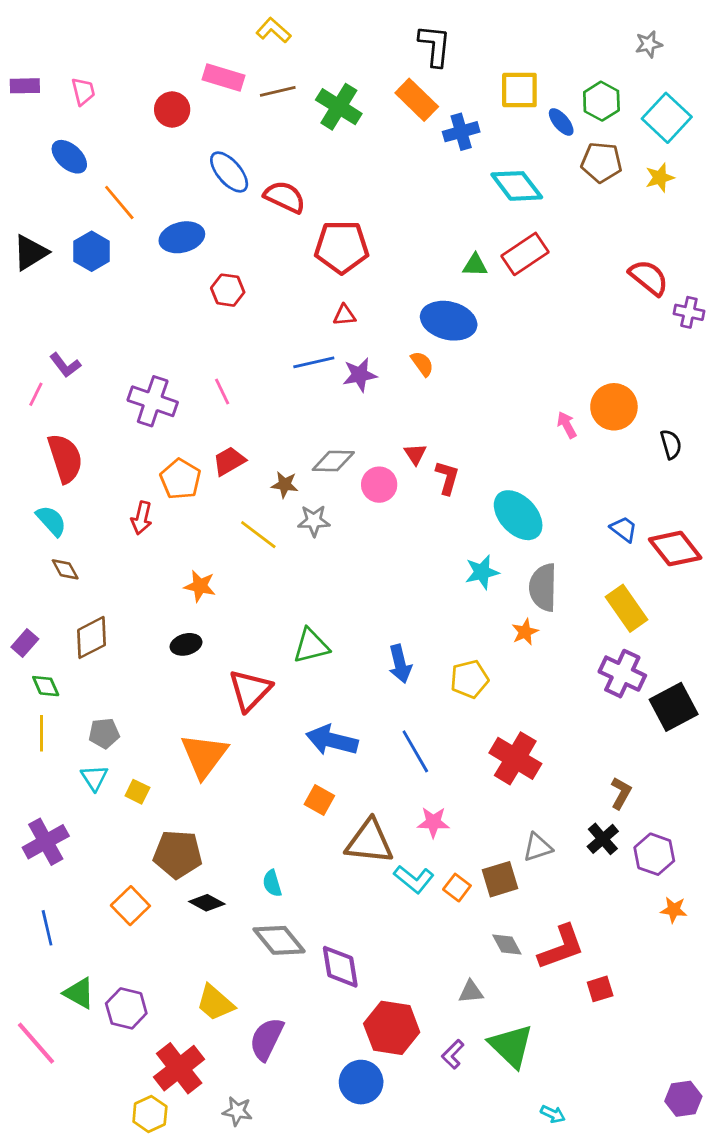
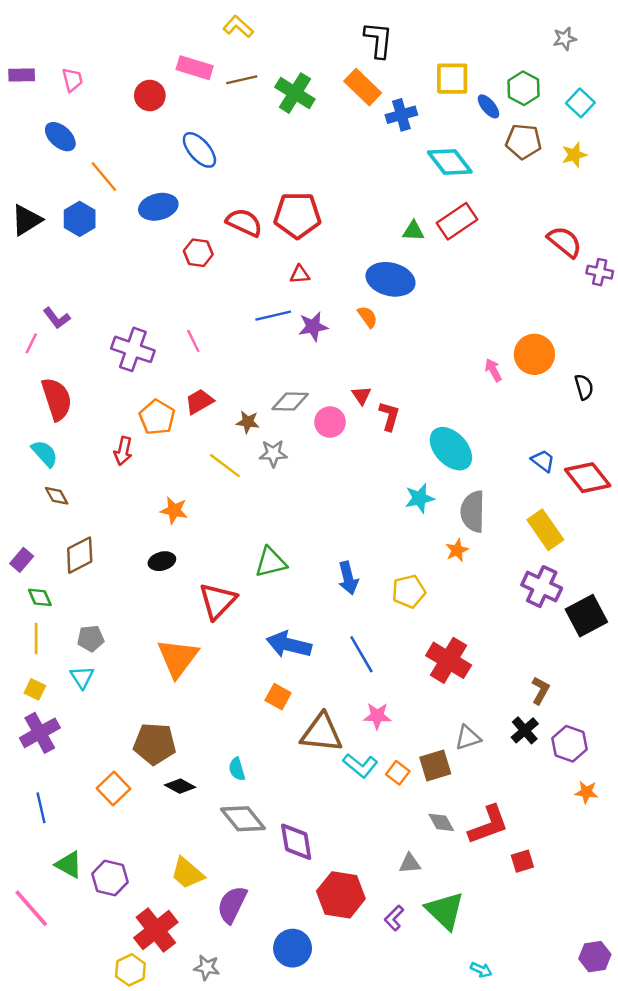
cyan square: (667, 118) -> (580, 103), size x0.7
red semicircle: (285, 197) -> (244, 222), moved
yellow square: (137, 792) -> (35, 689), moved
blue circle: (361, 1082) -> (293, 948), moved

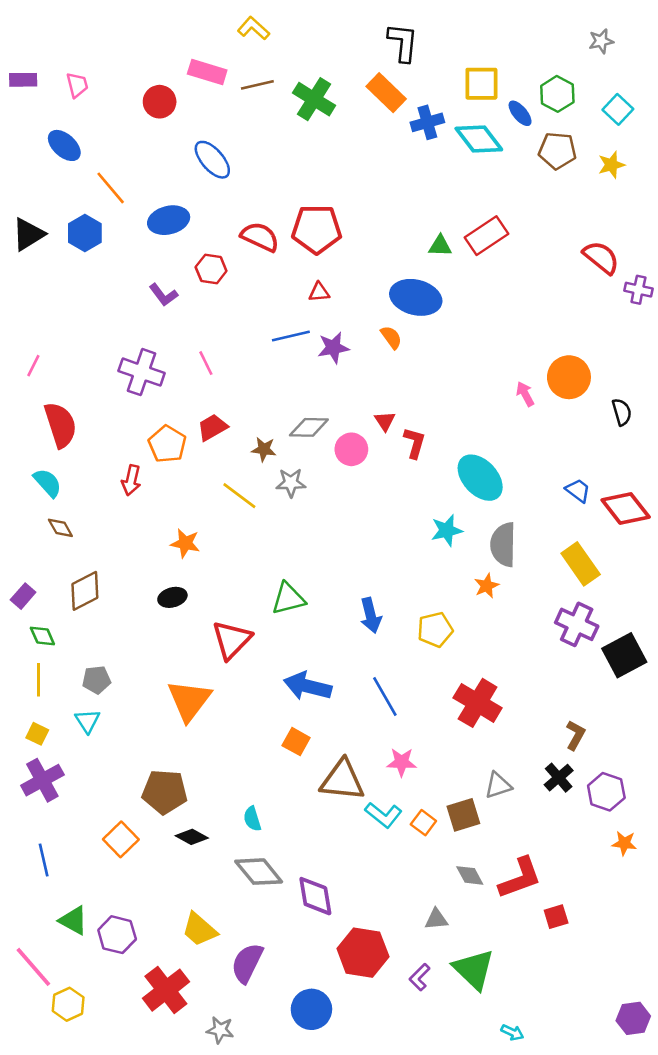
cyan diamond: (450, 162) -> (479, 139), moved
purple L-shape: (57, 318) -> (163, 295), moved
yellow hexagon: (130, 970) -> (68, 1004), moved

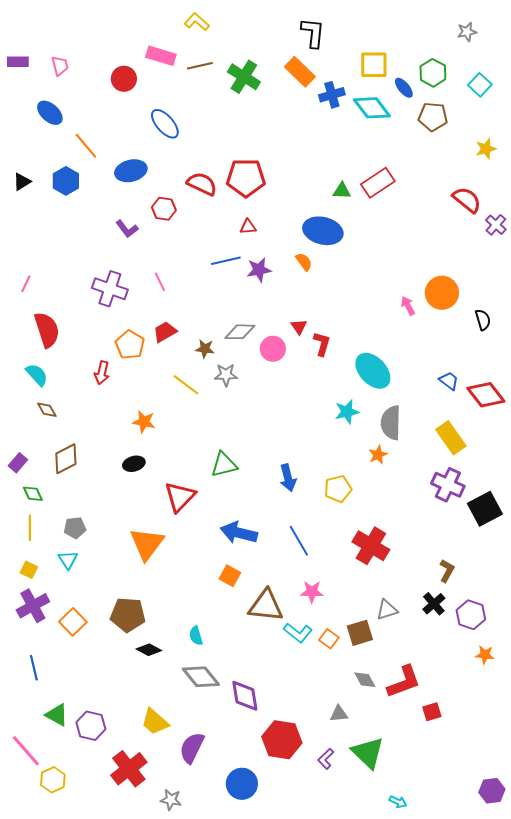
yellow star: (611, 165) -> (486, 149), moved
black triangle: (28, 234) -> (22, 182), size x0.7
purple cross: (638, 290) -> (496, 225), turned 30
orange square: (121, 839) -> (73, 622), moved

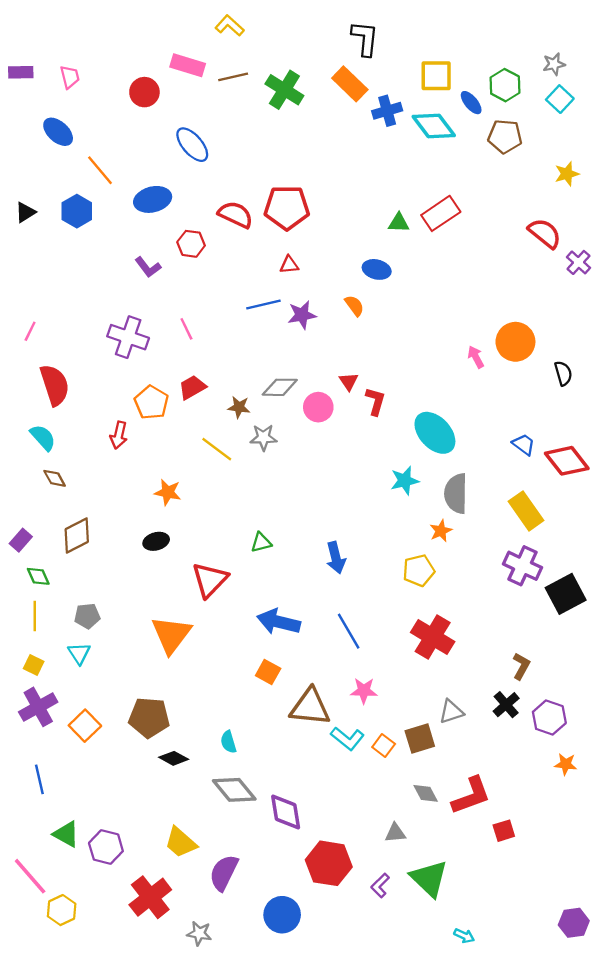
gray star: (467, 32) -> (554, 64), moved
blue ellipse: (323, 231) -> (377, 269), size x0.6
green triangle: (224, 465) -> (261, 542), size x0.7
yellow pentagon: (338, 489) -> (419, 570), moved

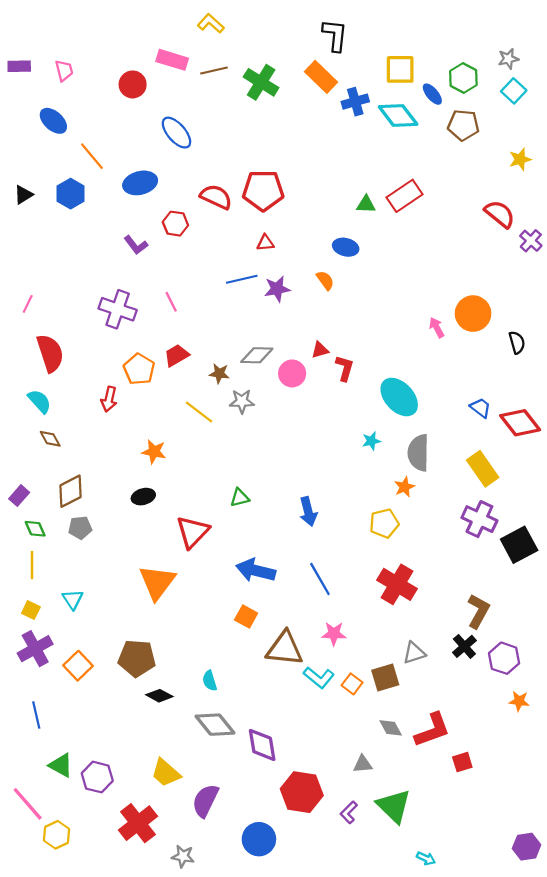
red triangle: (349, 381) -> (320, 350), turned 48
cyan star: (405, 481) -> (371, 441), size x0.7
gray pentagon: (87, 616) -> (80, 528), moved
brown L-shape: (521, 666) -> (478, 611), size x1.4

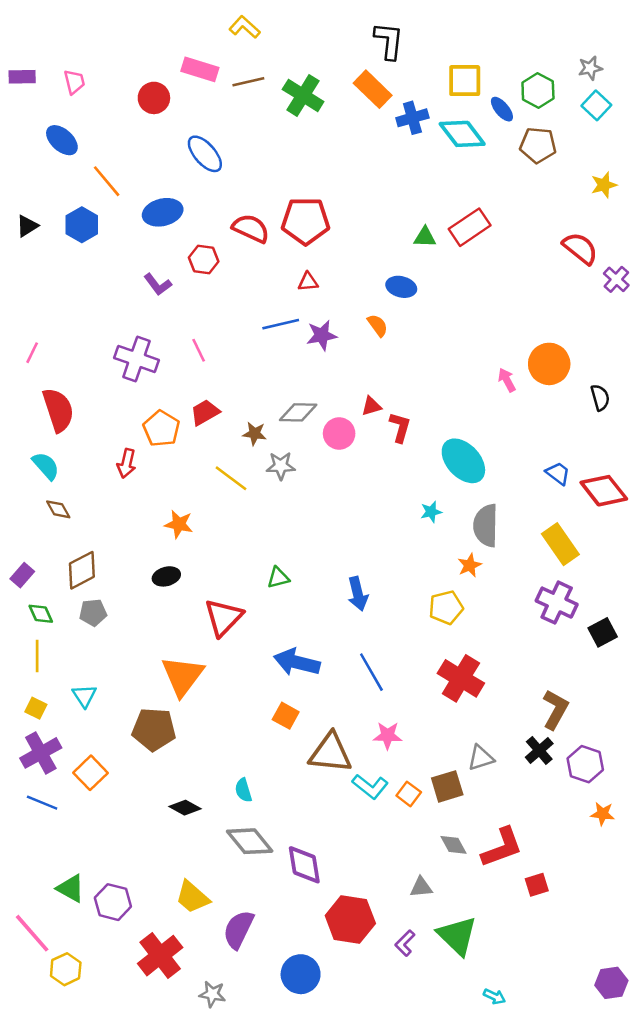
black square: (519, 545) -> (603, 632), size x0.7
brown pentagon: (137, 658) -> (154, 729), moved
blue line: (36, 715) -> (42, 803), moved, turned -55

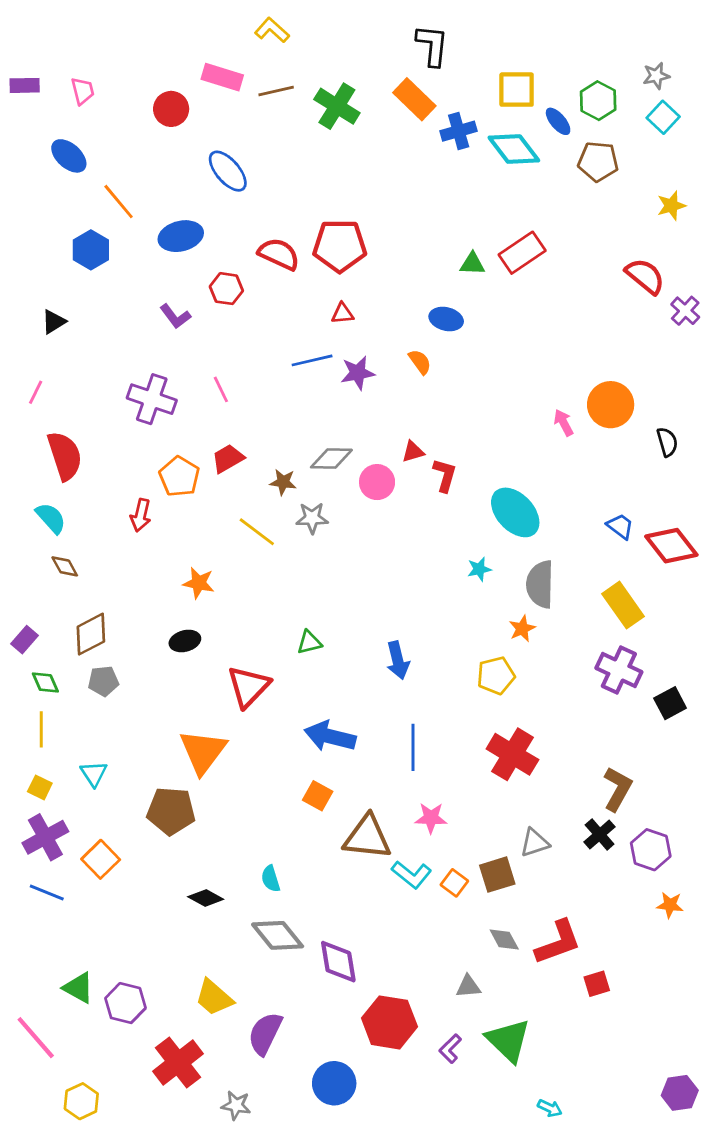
black triangle: (27, 226) -> (54, 322), moved
blue line: (371, 672) -> (413, 747), turned 30
yellow hexagon: (66, 969) -> (81, 1101), moved

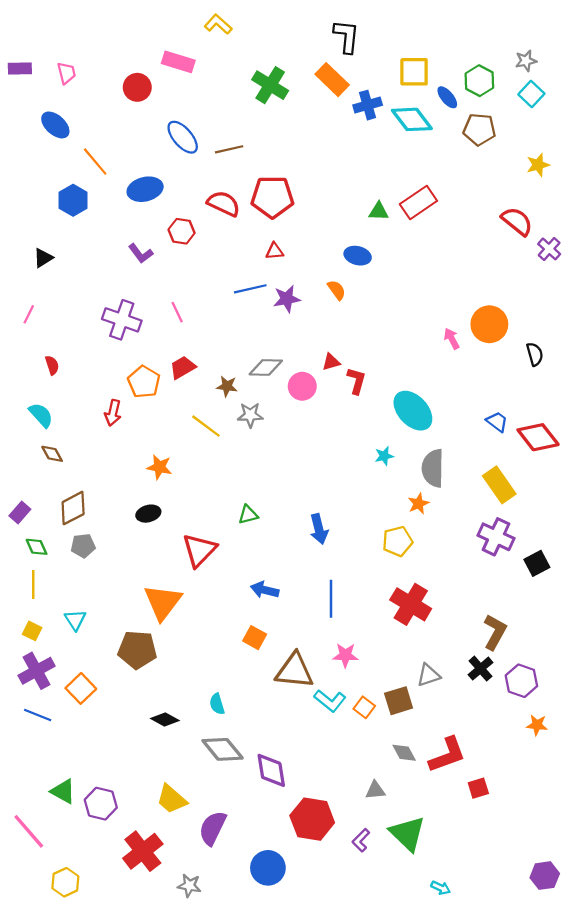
brown line: (276, 91) -> (229, 149), moved
red semicircle: (65, 456) -> (52, 365), size x0.5
blue arrow: (330, 736) -> (265, 590), size x0.7

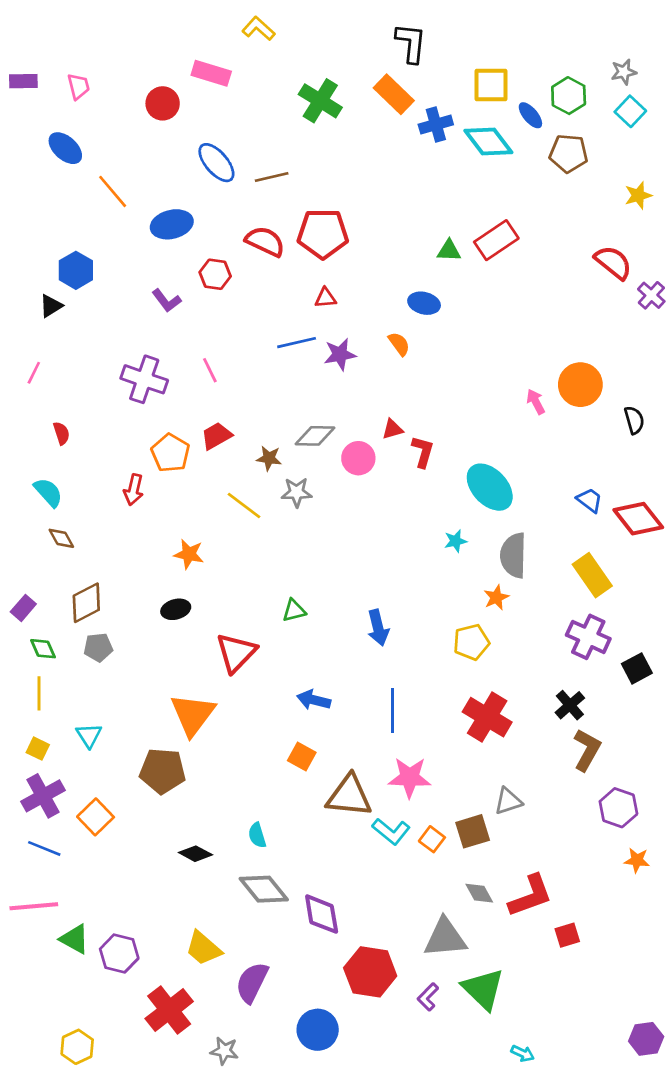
blue hexagon: (73, 200) -> (76, 270), moved
pink star: (345, 655) -> (410, 777), size x1.4
black cross: (480, 669) -> (570, 705), moved
gray triangle: (375, 790) -> (445, 938), size x1.8
pink line: (29, 831) -> (34, 906), moved, turned -54

